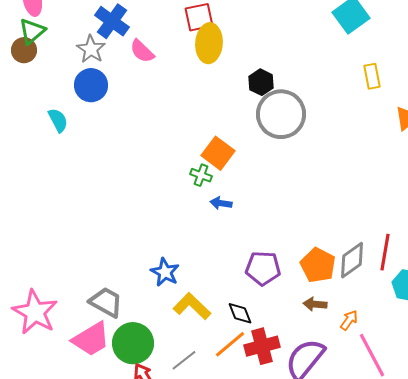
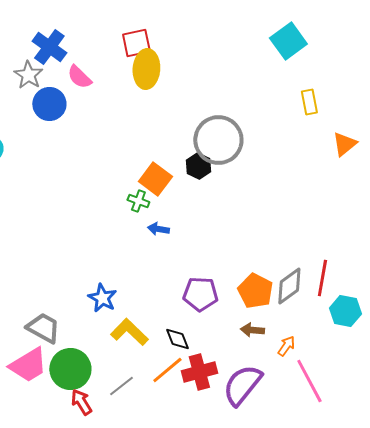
black hexagon: (261, 82) -> (198, 166), moved
blue circle: (91, 85) -> (49, 104), moved

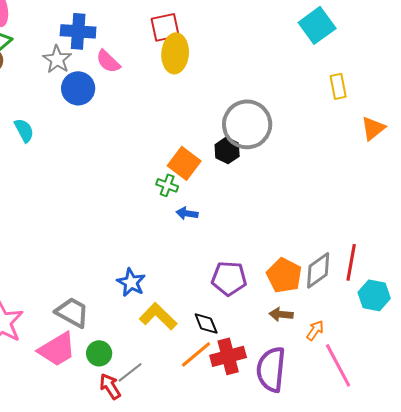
blue cross: (49, 47) -> (78, 31), turned -32
green circle: (70, 369) -> (99, 353), size x0.6
purple semicircle: (242, 385) -> (271, 369), turned -33
gray line: (121, 386) -> (130, 372), moved

